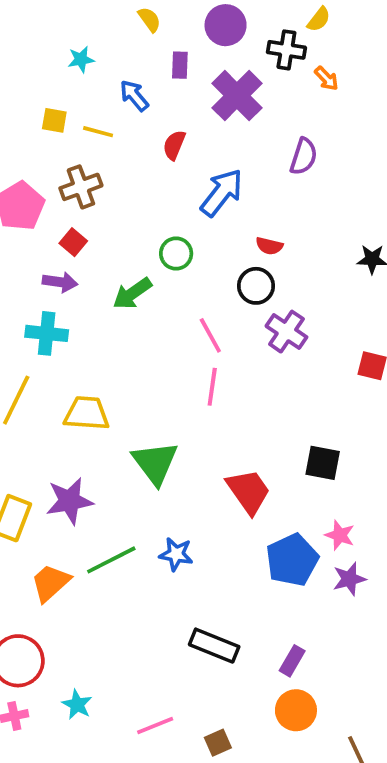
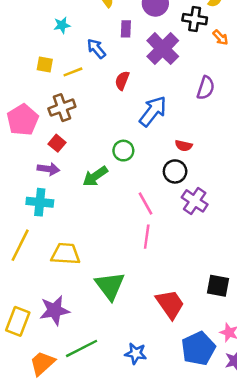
yellow line: (98, 132) -> (73, 72), turned -36
blue star: (176, 554) -> (136, 353), moved

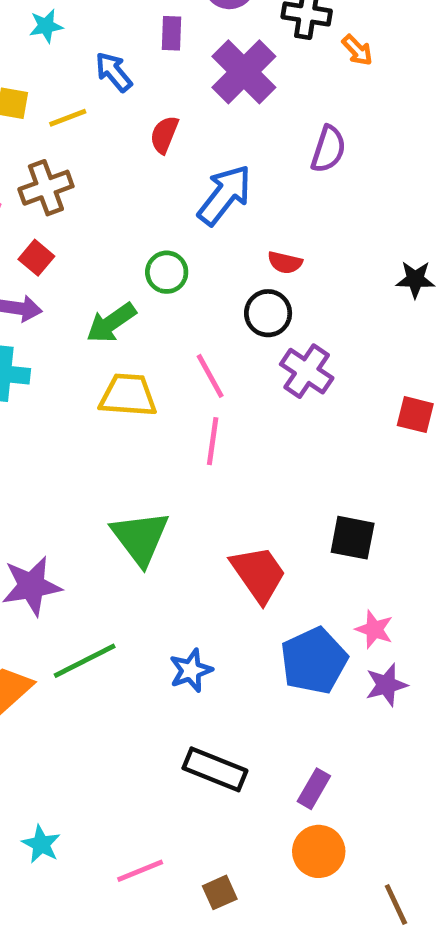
yellow trapezoid: (66, 254) -> (128, 395), moved
blue star: (136, 353) -> (191, 670), turned -30

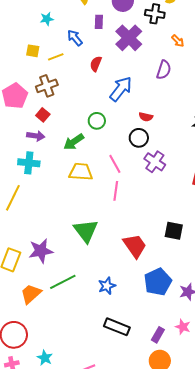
orange arrow: (357, 50) -> (178, 41), moved
pink star: (374, 629) -> (183, 327), moved

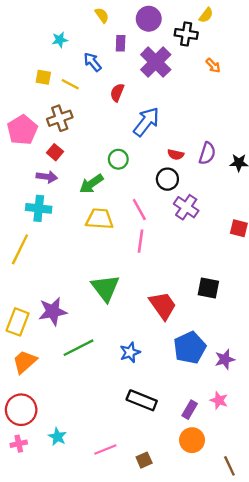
yellow line: (56, 57) -> (70, 84), turned 49
purple semicircle: (164, 70) -> (207, 153), moved
orange trapezoid: (31, 294) -> (25, 362), moved

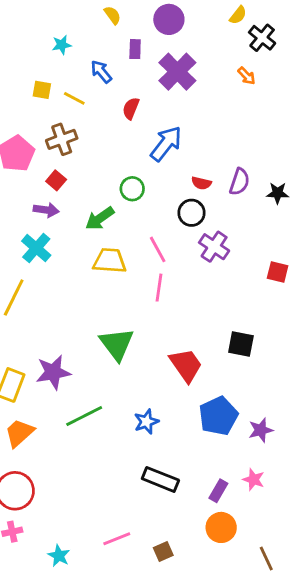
black cross: (186, 34) -> (262, 38), moved, turned 30
cyan cross: (39, 208) -> (36, 248), turned 35
cyan star: (57, 437) -> (59, 556), moved

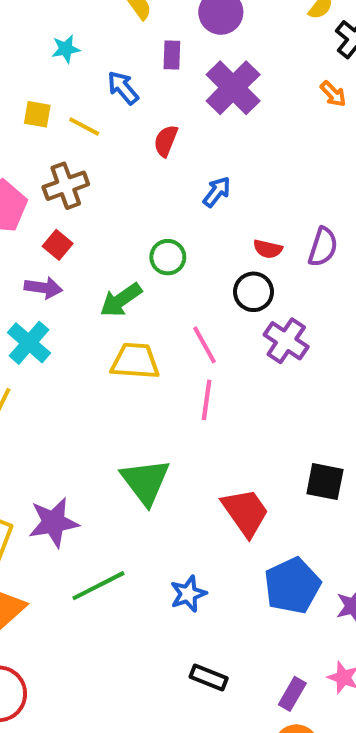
blue arrow: (166, 144) -> (217, 192), size x0.6
black rectangle: (160, 479) -> (209, 678), size x0.7

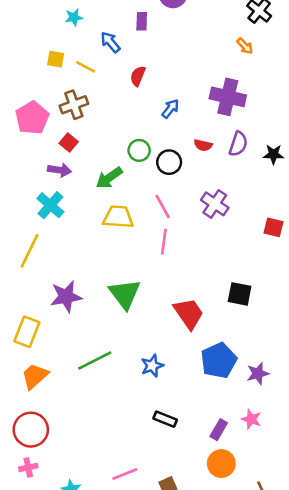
purple cross: (233, 88) -> (228, 97), moved, turned -32
black circle: (254, 292) -> (169, 162), moved
purple star: (54, 522) -> (66, 297), moved

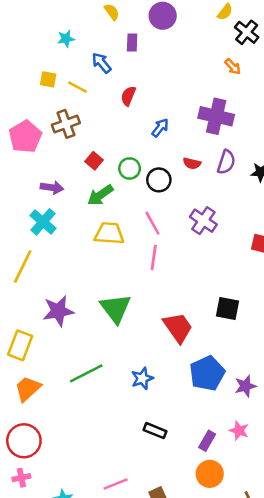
red square: (69, 143) -> (94, 161), moved

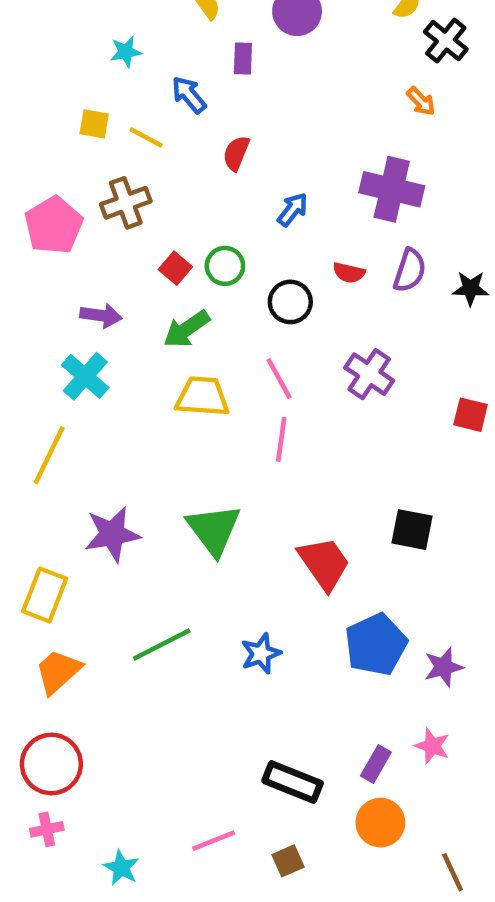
green circle: (130, 168) -> (225, 266), moved
black rectangle: (155, 431) -> (293, 782), moved, size x1.4

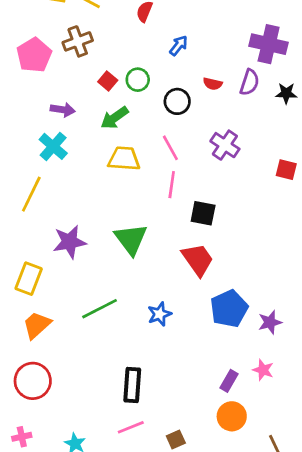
purple cross: (392, 189) -> (269, 44), moved
black square: (412, 530) -> (203, 213), moved
black rectangle: (293, 782) -> (132, 385), moved, turned 72
pink cross: (47, 829) -> (22, 437), moved

